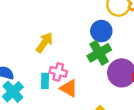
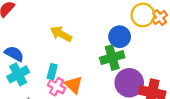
yellow arrow: (44, 43) -> (61, 34), turned -110
pink cross: (58, 72) -> (57, 87), moved

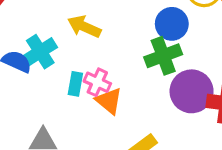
cyan cross: (18, 74) -> (40, 52), moved
pink cross: (57, 87) -> (97, 82), moved

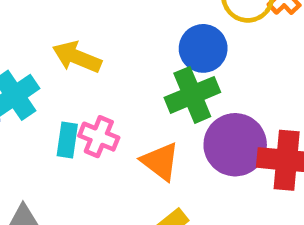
orange triangle: (109, 101) -> (160, 162), moved

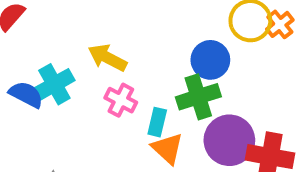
pink cross: (99, 137) -> (121, 100), moved
cyan rectangle: (67, 140) -> (157, 122), moved

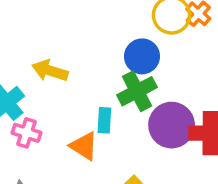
pink cross: (121, 100) -> (27, 133), moved
orange triangle: (167, 148) -> (84, 146), moved

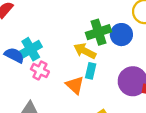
yellow arrow: (50, 71) -> (85, 51), moved
green cross: (137, 91) -> (99, 32), moved

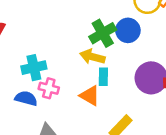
cyan cross: (31, 49) -> (34, 68), turned 30
blue semicircle: (14, 55) -> (26, 98), moved

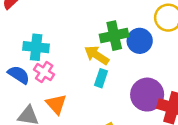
orange triangle: (90, 96) -> (56, 104), moved

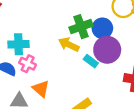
cyan rectangle: (101, 78) -> (91, 61), moved, turned -64
purple circle: (147, 95) -> (107, 50), moved

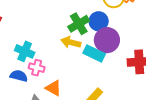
cyan cross: (18, 44) -> (25, 51), turned 36
cyan rectangle: (91, 61) -> (94, 54), size x1.5

